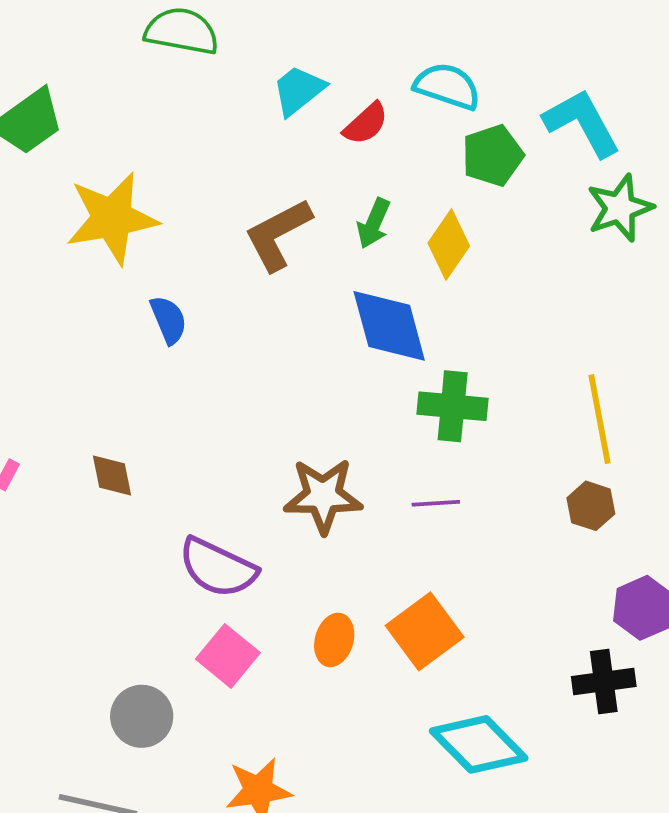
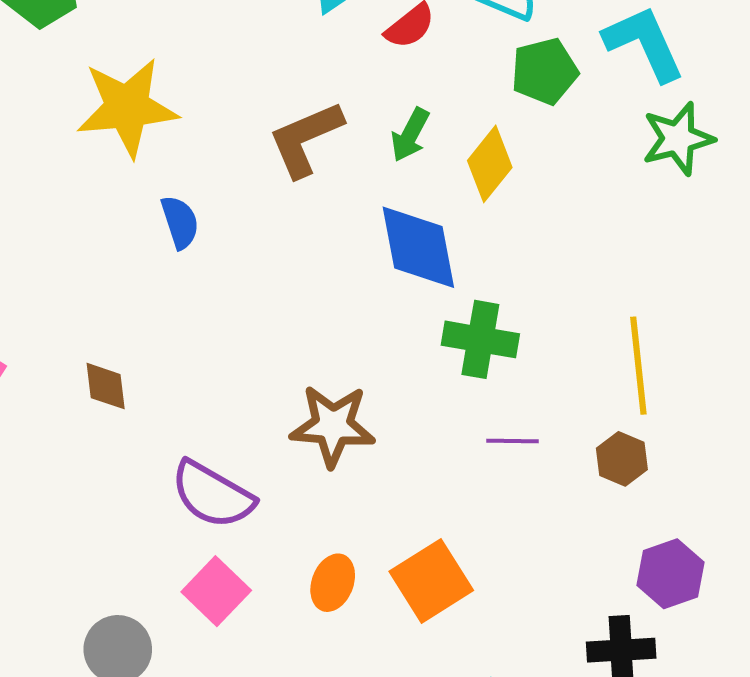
purple line: (436, 503) -> (512, 441), moved

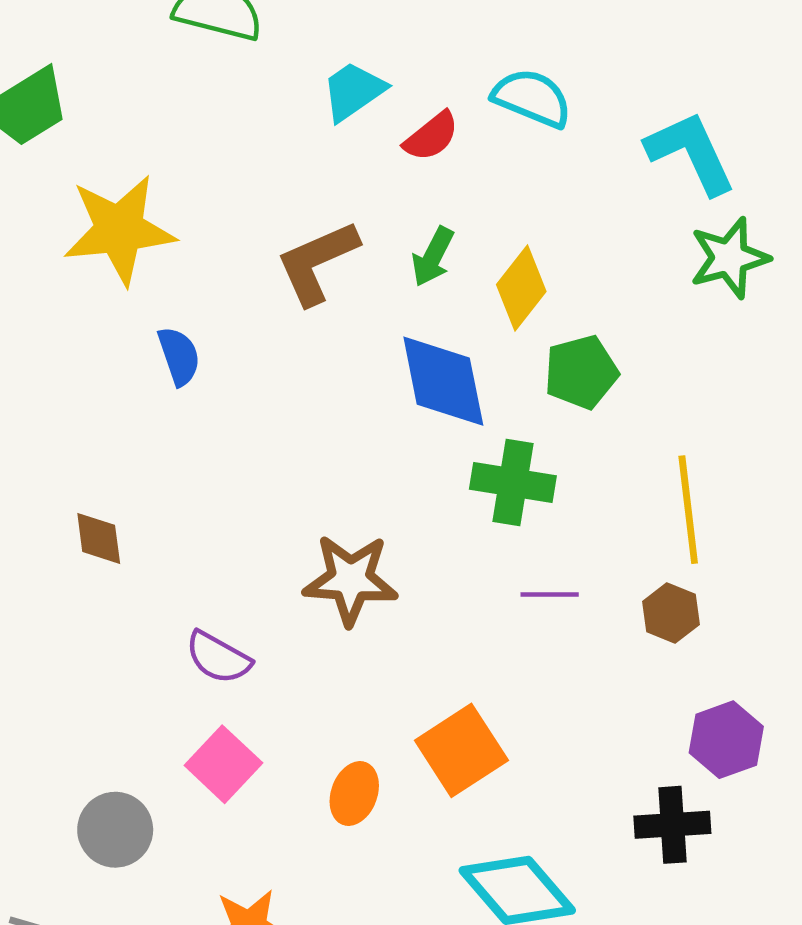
green pentagon: (545, 71) -> (581, 372), moved
purple semicircle: (213, 495) -> (218, 657), size x0.7
orange ellipse: (333, 583) -> (354, 794), moved

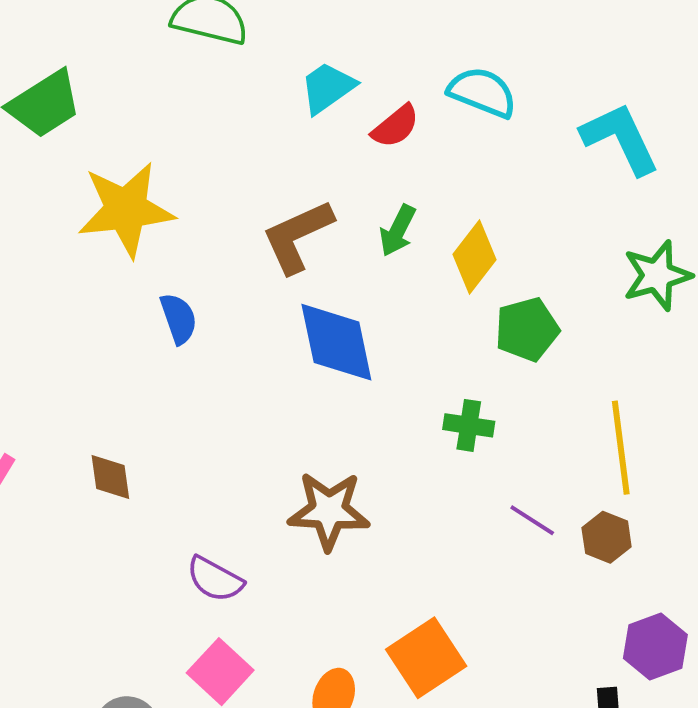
green star: (729, 258) -> (657, 275), moved
blue diamond: (443, 381) -> (336, 342), moved
green cross: (513, 482) -> (469, 425), size x0.7
purple line: (550, 594) -> (532, 520), moved, turned 33

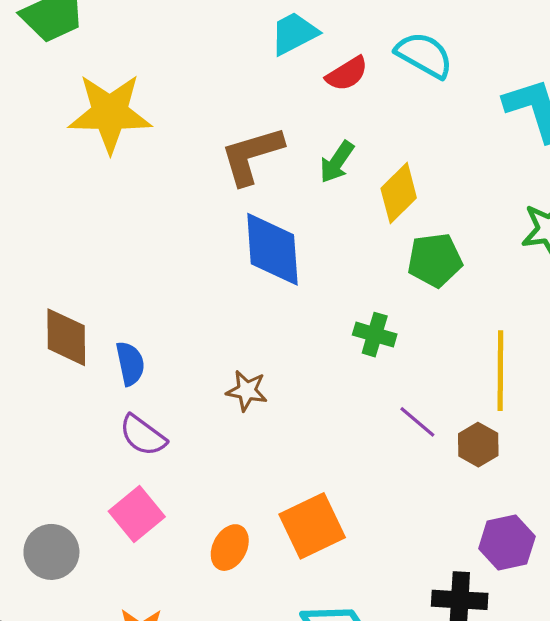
blue semicircle: (179, 318) -> (130, 364), moved
brown diamond: (110, 477) -> (66, 337), size x1.4
brown star: (329, 511) -> (247, 391), size x0.6

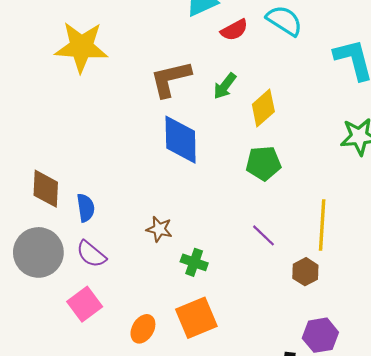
green pentagon: (435, 260) -> (263, 163), moved
green cross: (375, 335) -> (194, 262), moved
purple line: (417, 422) -> (263, 235), moved
gray circle: (51, 552) -> (38, 252), moved, size x1.4

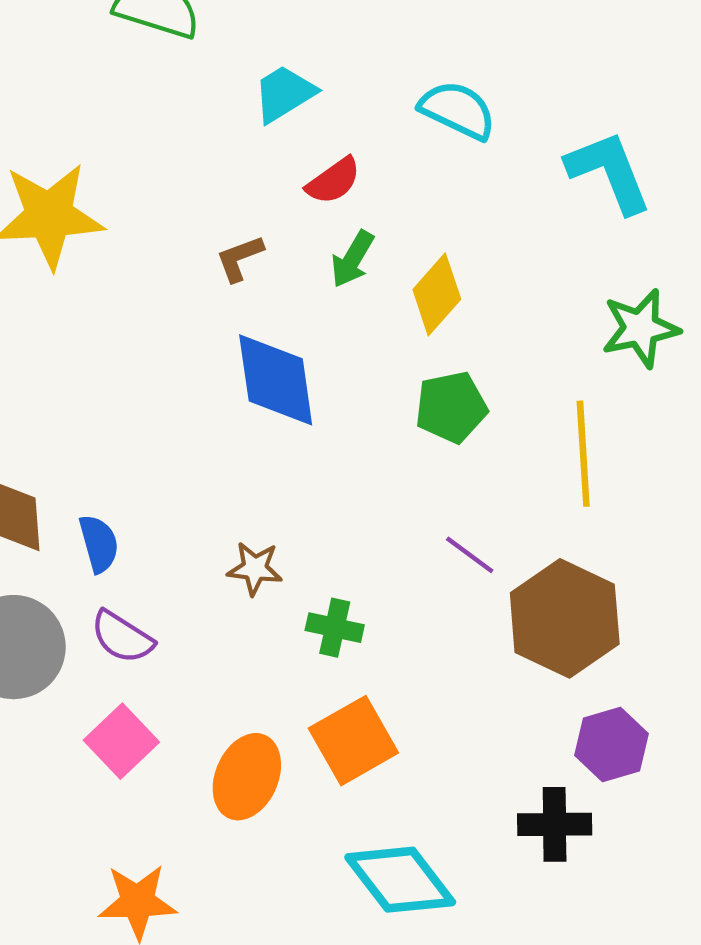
red semicircle: (234, 30) -> (333, 181), moved
brown L-shape: (171, 79) -> (240, 258), size x0.6
yellow line: (322, 225) -> (583, 454), moved
brown hexagon: (305, 272) -> (565, 618), size x2.0
orange ellipse: (143, 329) -> (247, 777), size x1.4

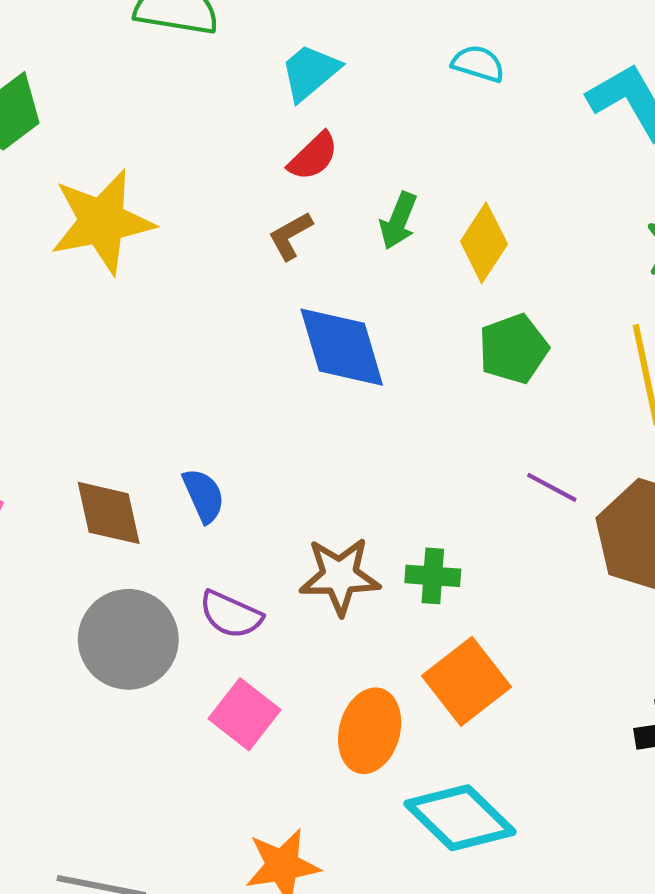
cyan semicircle: (458, 110) -> (478, 64), size x0.7
red semicircle: (333, 181) -> (313, 156), moved
blue semicircle: (99, 544) -> (204, 496), moved
brown star: (255, 569) -> (340, 576), moved, size x1.5
cyan diamond: (400, 880) -> (460, 818), moved

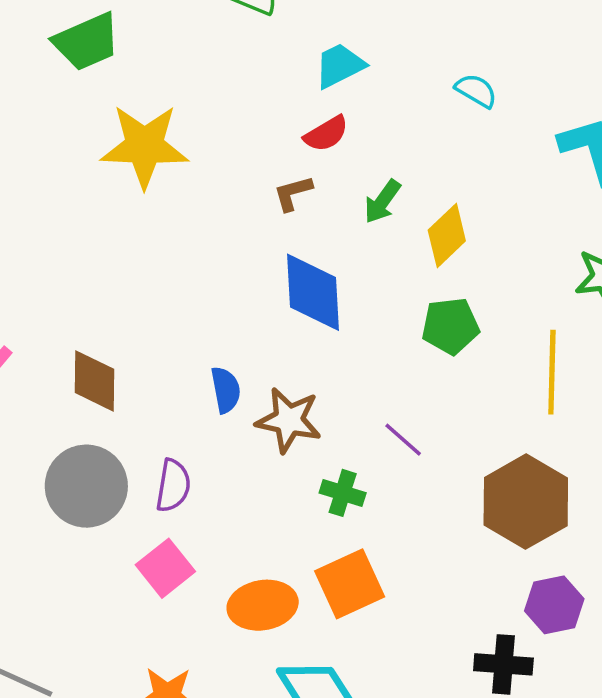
purple line: (552, 487) -> (403, 440), moved
blue semicircle: (204, 496) -> (226, 390), moved
brown star: (340, 576) -> (289, 420), moved
purple semicircle: (231, 615) -> (173, 486), turned -118
orange ellipse: (370, 731) -> (263, 605), turned 52

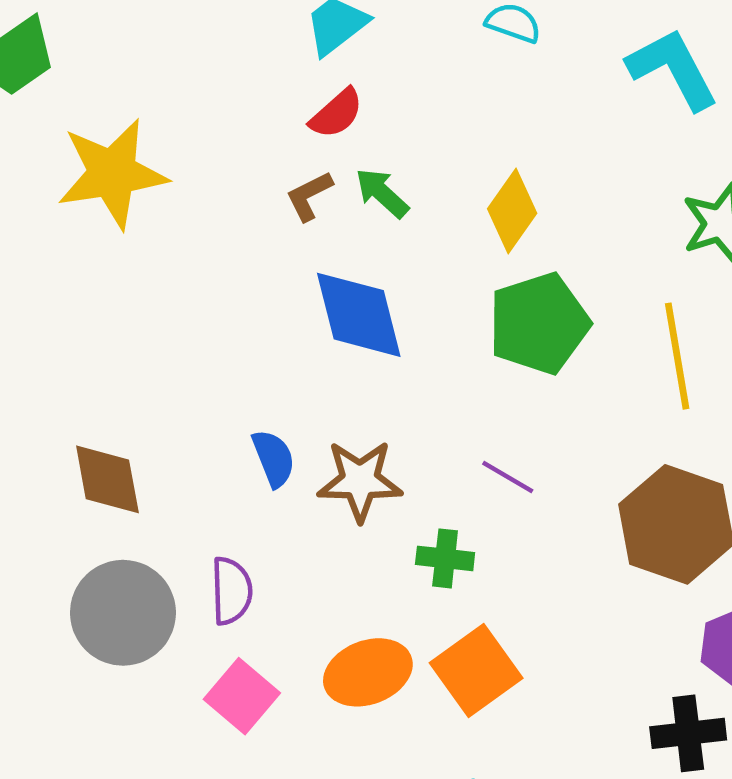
green arrow: (382, 202) -> (382, 193), moved, turned 108
green pentagon: (450, 326) -> (539, 323), size x1.4
orange ellipse: (263, 605) -> (368, 672), moved

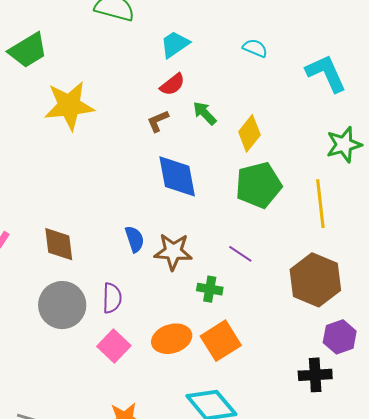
green arrow: (382, 193) -> (205, 113), moved

